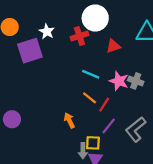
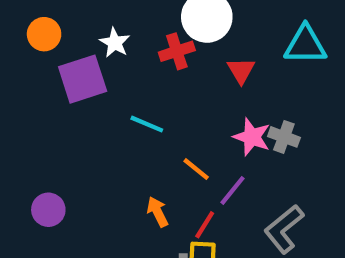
red triangle: (113, 46) -> (241, 71), turned -42
cyan line: (91, 74) -> (147, 124), moved
red line: (104, 105) -> (205, 225), moved
purple line: (109, 126) -> (232, 190), moved

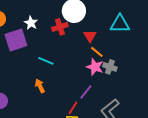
orange line: (196, 169) -> (97, 52), moved
orange arrow: (158, 212) -> (40, 86), moved

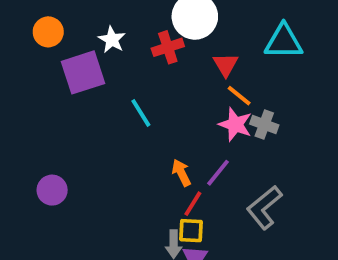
cyan line: (46, 61) -> (141, 113), turned 35
orange arrow: (40, 86) -> (181, 173), moved

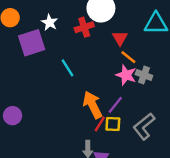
orange arrow: (181, 173) -> (93, 105), size x1.6
yellow square: (191, 231) -> (113, 124), moved

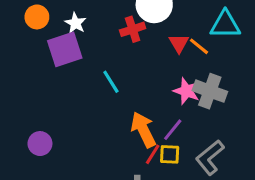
white star: (50, 22) -> (75, 23), moved
orange line: (128, 57) -> (199, 46), moved
gray cross: (144, 75) -> (210, 91), size x1.5

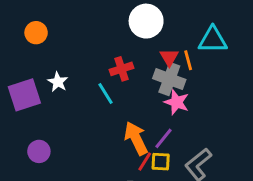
white star: (75, 23) -> (58, 82), moved
red cross: (133, 29) -> (121, 69), moved
orange line: (199, 46) -> (188, 60), turned 36
purple square: (65, 49) -> (24, 95), moved
gray cross: (210, 91) -> (169, 79), moved

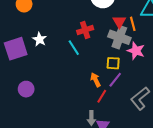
pink star: (177, 102) -> (136, 51), moved
orange arrow: (136, 138) -> (96, 80), size x0.6
yellow square: (161, 162) -> (113, 63), moved

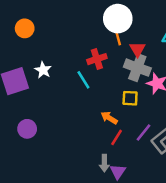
orange line: (133, 24) -> (118, 37), moved
orange arrow: (96, 80) -> (109, 118), turned -32
purple line: (115, 80) -> (143, 133), moved

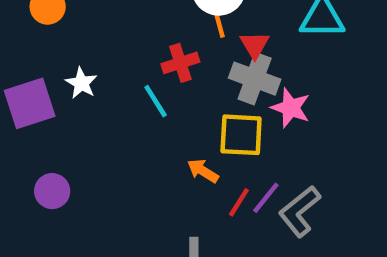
yellow square: (130, 98) -> (241, 135), size x1.5
red line: (117, 137) -> (239, 202), moved

